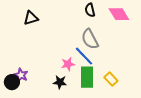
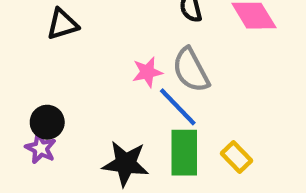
pink star: (68, 64) -> (147, 72), moved
black circle: (12, 82) -> (47, 122), moved
black star: (60, 82) -> (126, 164), size x1.5

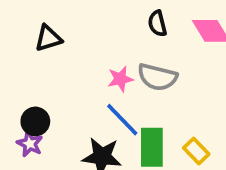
gray semicircle: (191, 70) -> (157, 77), turned -48
blue line: (178, 107) -> (122, 120), moved

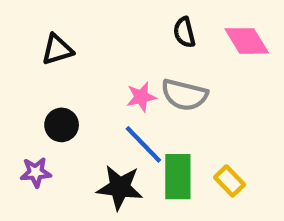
black circle: (35, 121) -> (62, 125), moved
purple star: (30, 144) -> (36, 172), turned -30

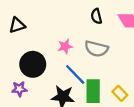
black triangle: (57, 50) -> (17, 25), moved
pink star: (141, 97) -> (65, 46), moved
black circle: (62, 125) -> (33, 64), size x1.5

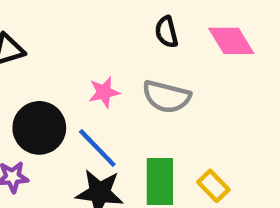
blue line: (75, 74) -> (97, 148), moved

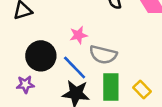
gray semicircle: (166, 97) -> (103, 55), moved

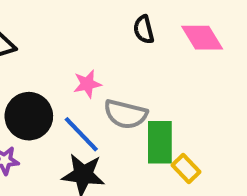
green rectangle: (111, 87) -> (160, 142), moved

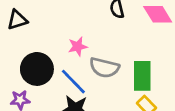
green rectangle: (160, 142) -> (142, 76), moved

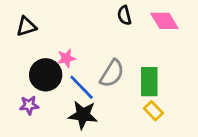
pink star: (78, 46) -> (66, 58), moved
gray semicircle: (104, 68) -> (112, 73), turned -72

